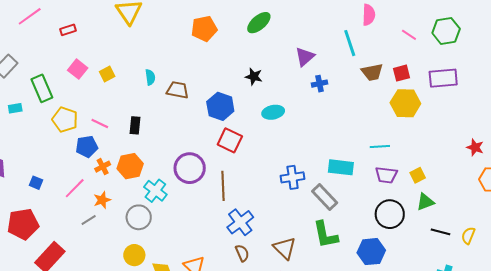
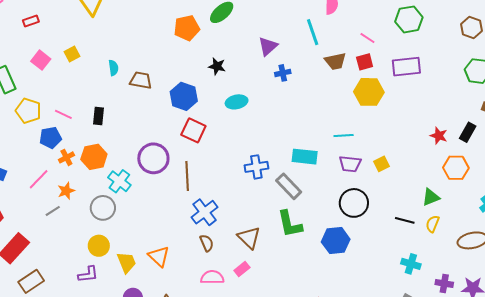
orange pentagon: (204, 29) -> (187, 28), moved
pink line: (409, 35) -> (367, 38), moved
yellow square: (107, 74) -> (72, 54), moved
green triangle: (425, 202) -> (431, 197), moved

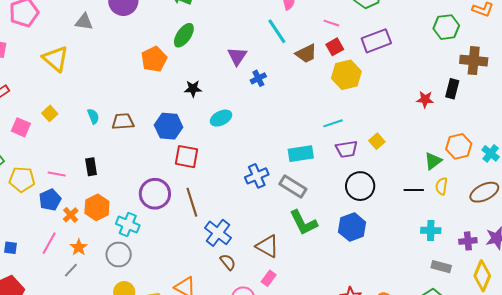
orange hexagon: (456, 168) -> (459, 146), moved

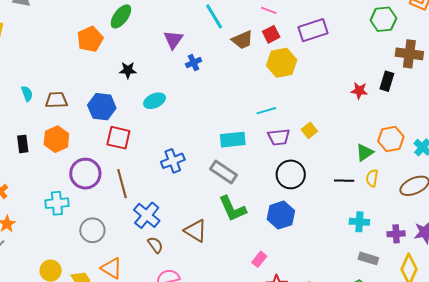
blue cross: (257, 176) -> (173, 161), moved
orange hexagon: (97, 207) -> (56, 139), moved
cyan cross: (128, 224) -> (57, 203), turned -30
gray circle: (119, 255) -> (92, 230), moved
pink rectangle: (269, 278) -> (259, 259), moved

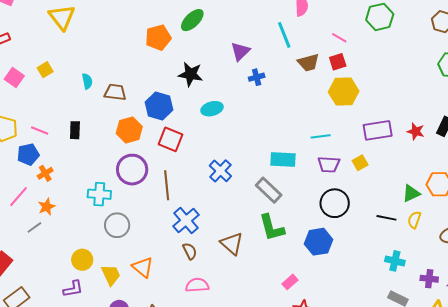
purple rectangle: (313, 30) -> (378, 130), moved
black star: (128, 70) -> (191, 74), size x1.4
orange hexagon: (56, 139) -> (129, 130), moved
blue cross: (173, 161) -> (220, 171), turned -35
gray circle: (92, 230) -> (117, 225), moved

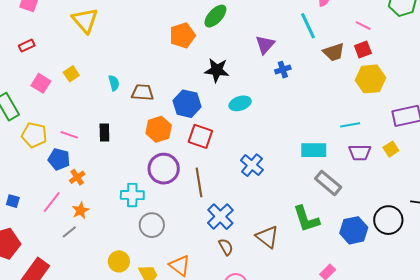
blue pentagon: (28, 154) -> (59, 159), turned 30
gray rectangle: (269, 190) -> (328, 183), moved
black circle: (335, 203) -> (388, 220), moved

